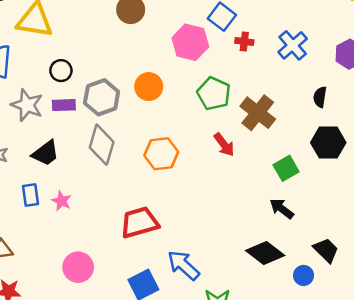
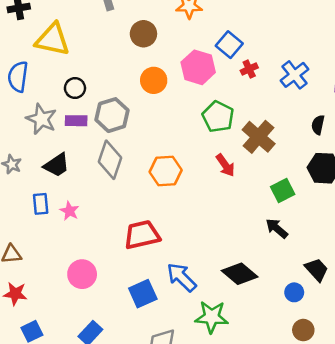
red cross: (244, 42) -> (249, 69), turned -35
orange circle: (149, 87) -> (154, 80), moved
black diamond: (265, 253) -> (240, 274), moved

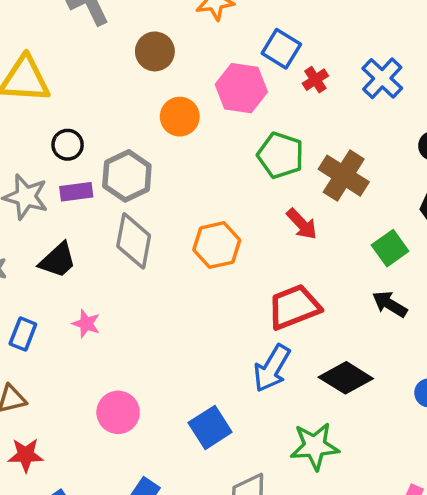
blue rectangle: (41, 204) -> (23, 334), moved, turned 35
red trapezoid: (142, 235) -> (294, 307), moved
blue arrow: (182, 277) -> (272, 368), moved, turned -96

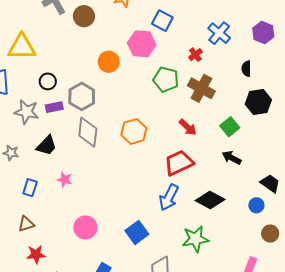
brown circle: (155, 51) -> (84, 16), moved
red cross: (315, 80) -> (195, 55), moved
red arrow: (302, 224) -> (188, 127), moved

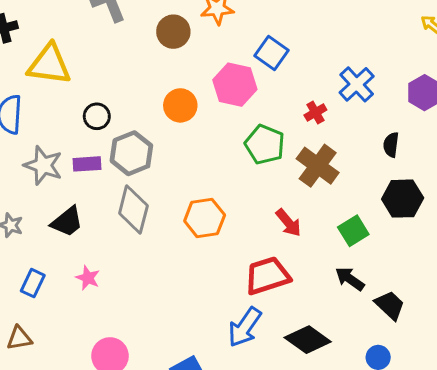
brown circle: (84, 16) -> (173, 32), moved
black circle: (48, 81) -> (97, 116), moved
black trapezoid: (270, 183) -> (390, 305), moved

